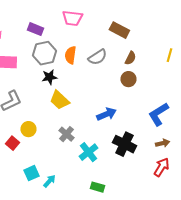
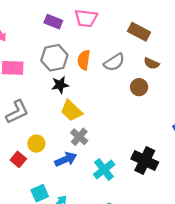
purple rectangle: (35, 29) -> (53, 22), moved
brown semicircle: (130, 58) -> (151, 63), turned 88
brown circle: (128, 79) -> (139, 87), moved
blue arrow: (106, 114) -> (66, 159), moved
gray cross: (66, 134) -> (79, 137), moved

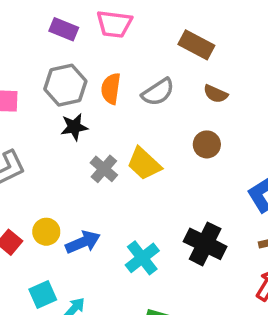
brown circle: (139, 87) -> (207, 144), moved
yellow trapezoid: (71, 111) -> (144, 164), moved
gray cross: (79, 137) -> (104, 169), moved
yellow circle: (36, 144) -> (46, 232), moved

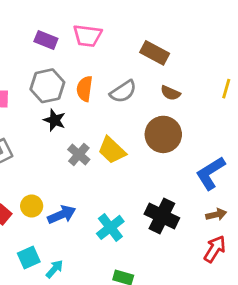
black star: (74, 127) -> (55, 120), turned 30
brown circle: (207, 144) -> (163, 134), size x1.6

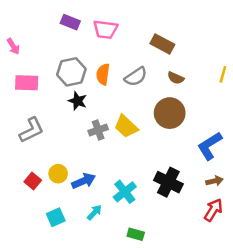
purple rectangle: (46, 40) -> (70, 22), moved
gray cross: (79, 154) -> (98, 130), turned 30
cyan arrow: (55, 269) -> (94, 212), moved

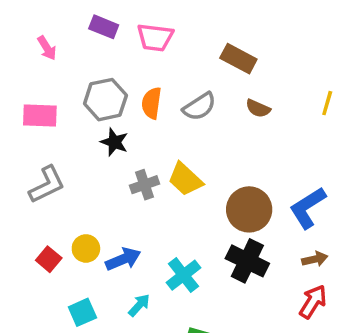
pink arrow: (13, 46) -> (47, 48), moved
brown circle: (170, 113) -> (249, 209), moved

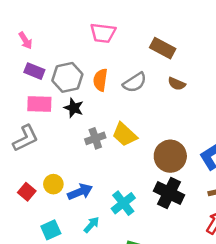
purple rectangle: (104, 27) -> (34, 71), moved
pink rectangle: (40, 115) -> (39, 104), moved

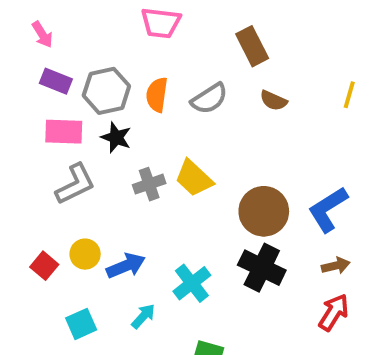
brown rectangle: (163, 48) -> (252, 46), turned 35
gray L-shape: (25, 138) -> (75, 184), moved

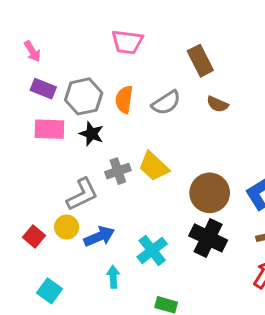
gray L-shape: (75, 184) -> (82, 194), moved
cyan arrow: (143, 316) -> (113, 277), turned -45
cyan square: (81, 324) -> (49, 291), moved, turned -30

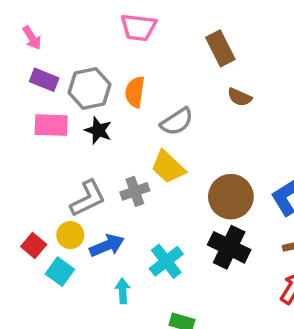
gray semicircle: (166, 103) -> (177, 122), moved
gray cross: (118, 171) -> (135, 191), moved
cyan square: (49, 291) -> (60, 272), moved

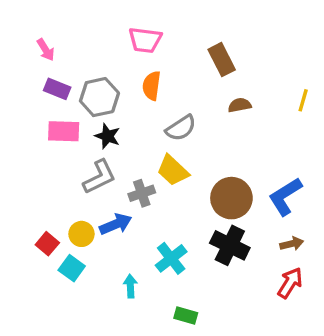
orange semicircle: (135, 92) -> (152, 86), moved
brown semicircle: (240, 97) -> (240, 105), turned 145
gray L-shape: (88, 198) -> (99, 177), moved
blue arrow: (107, 246) -> (116, 224), moved

